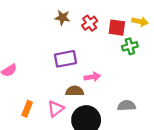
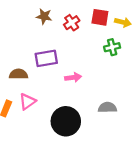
red square: (117, 28) -> (100, 17), moved
brown semicircle: (75, 91) -> (19, 74), moved
pink triangle: (56, 109) -> (27, 102), moved

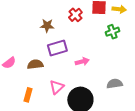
brown star: (44, 16) -> (47, 26), moved
pink triangle: (27, 102) -> (57, 87), moved

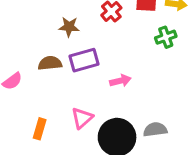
brown semicircle: (35, 64) -> (50, 63), moved
gray semicircle: (115, 84) -> (155, 129), moved

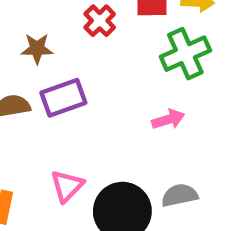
green cross: (166, 37) -> (185, 54), size x1.5
pink arrow: (120, 81) -> (168, 119), moved

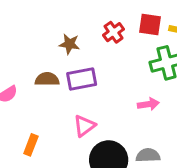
pink triangle: (67, 186) -> (84, 126), moved

